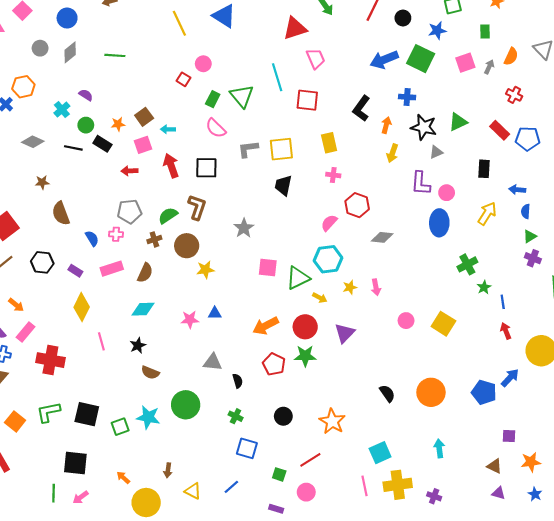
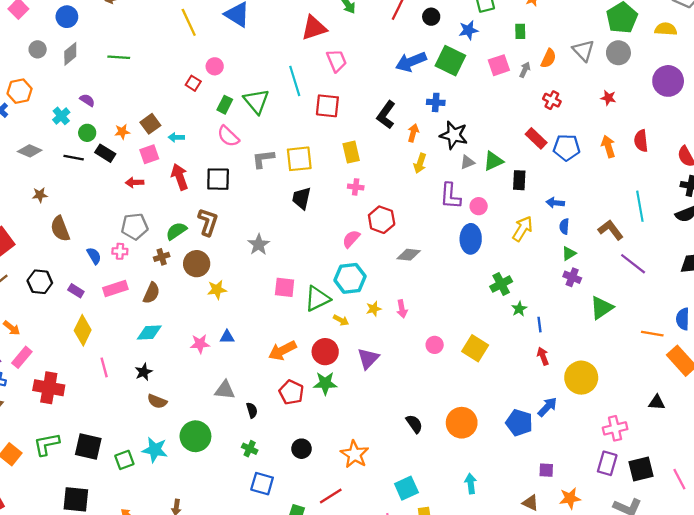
green triangle: (458, 122) -> (493, 161), moved

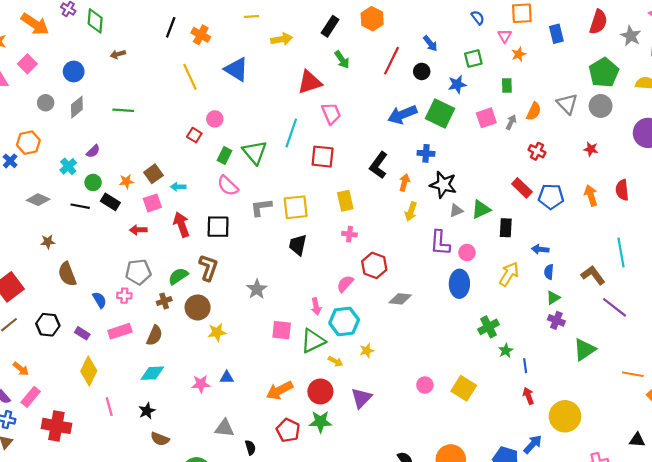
cyan line: (295, 81) -> (291, 133), turned 36
purple semicircle: (87, 100) -> (93, 151), turned 104
pink arrow: (402, 309) -> (316, 306), moved

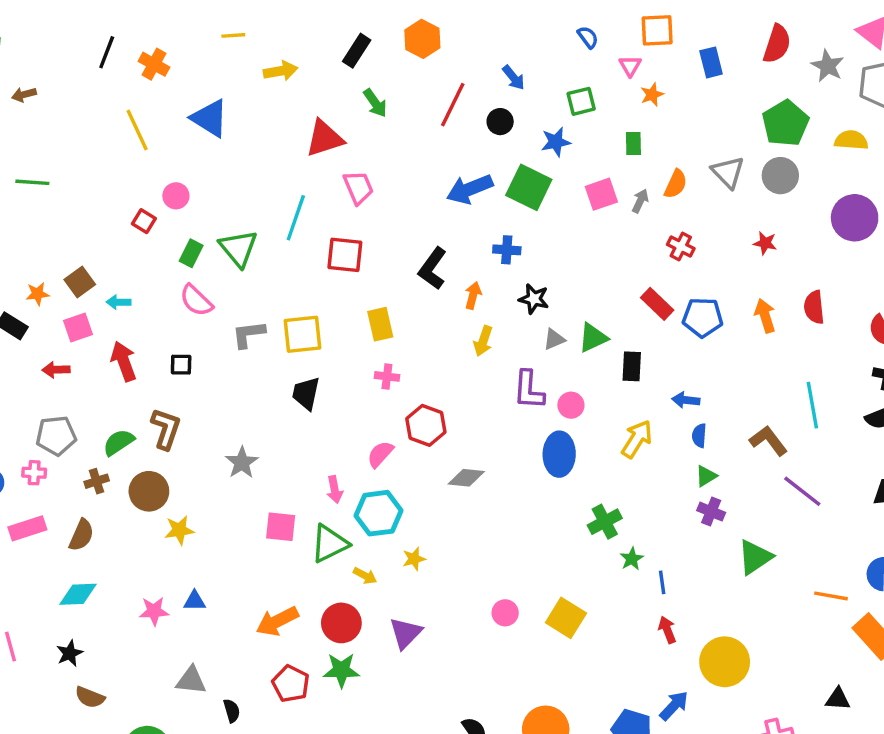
black star: (443, 185) -> (534, 299), size x0.7
black square: (218, 227) -> (181, 365), size x0.6

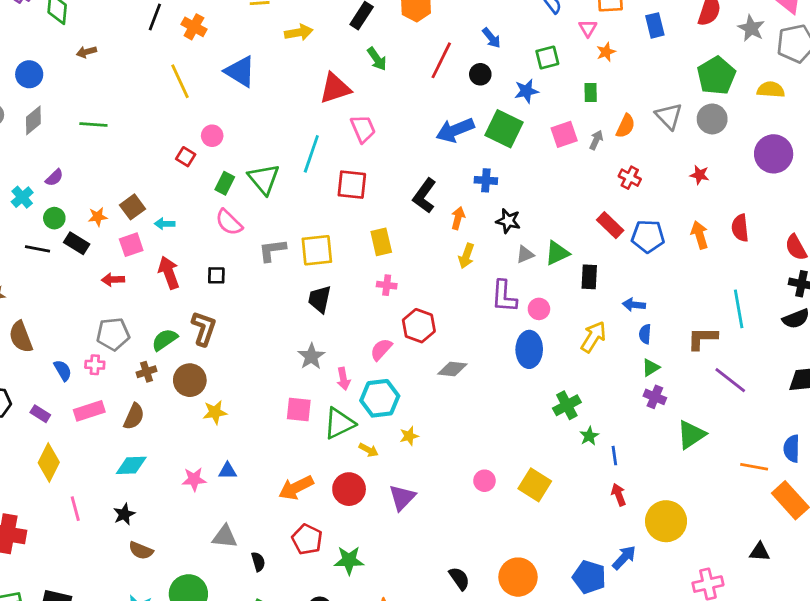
brown L-shape: (768, 441) -> (702, 338), turned -52
gray star: (242, 463) -> (311, 356), moved
green star: (341, 670) -> (349, 560), moved

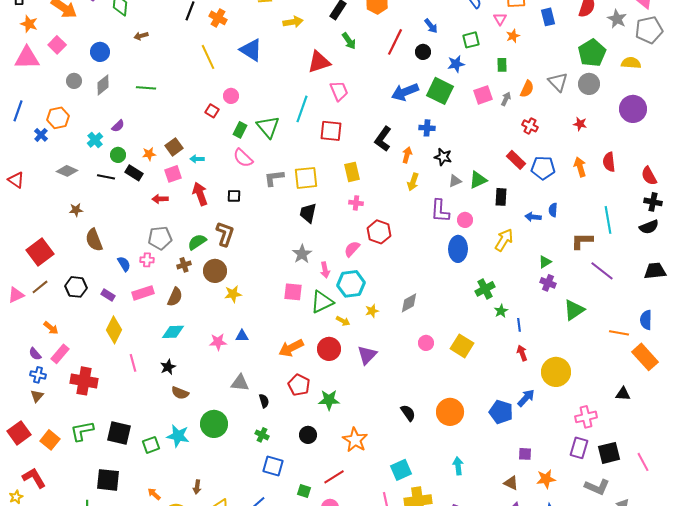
blue semicircle: (645, 334) -> (553, 210), moved
gray diamond: (452, 369) -> (409, 303), moved, turned -35

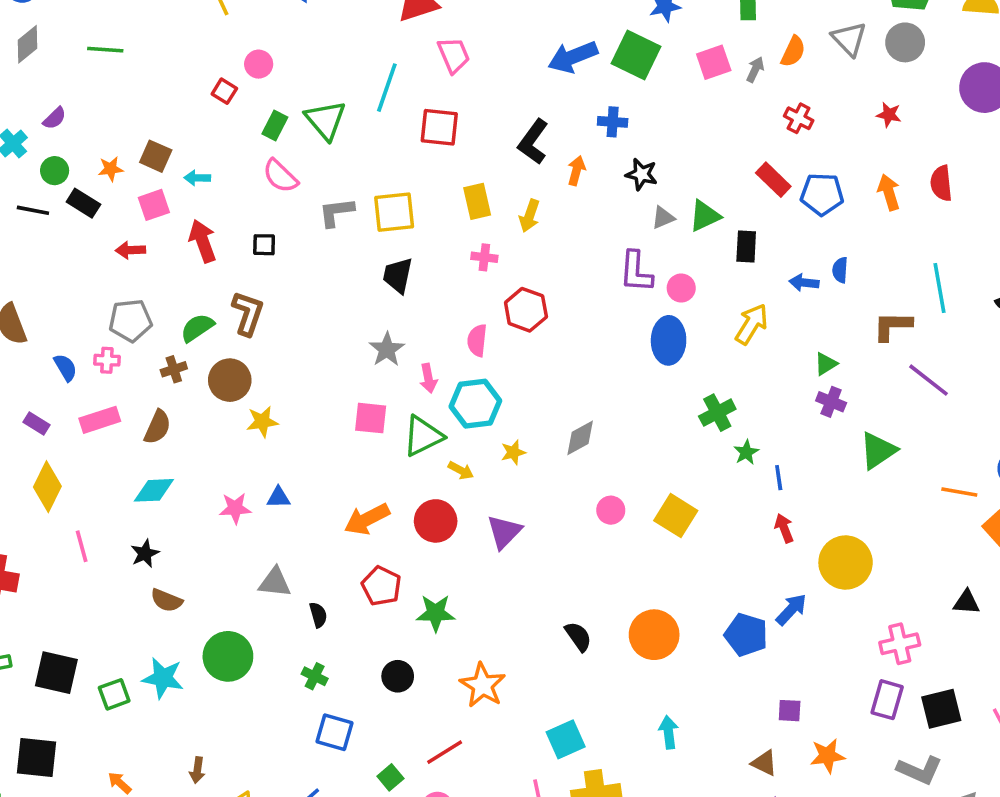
brown square: (174, 147) -> (156, 156), turned -30
yellow arrow: (413, 182) -> (530, 216), moved
pink semicircle: (352, 249) -> (477, 340), turned -36
green square: (304, 491) -> (390, 777), turned 32

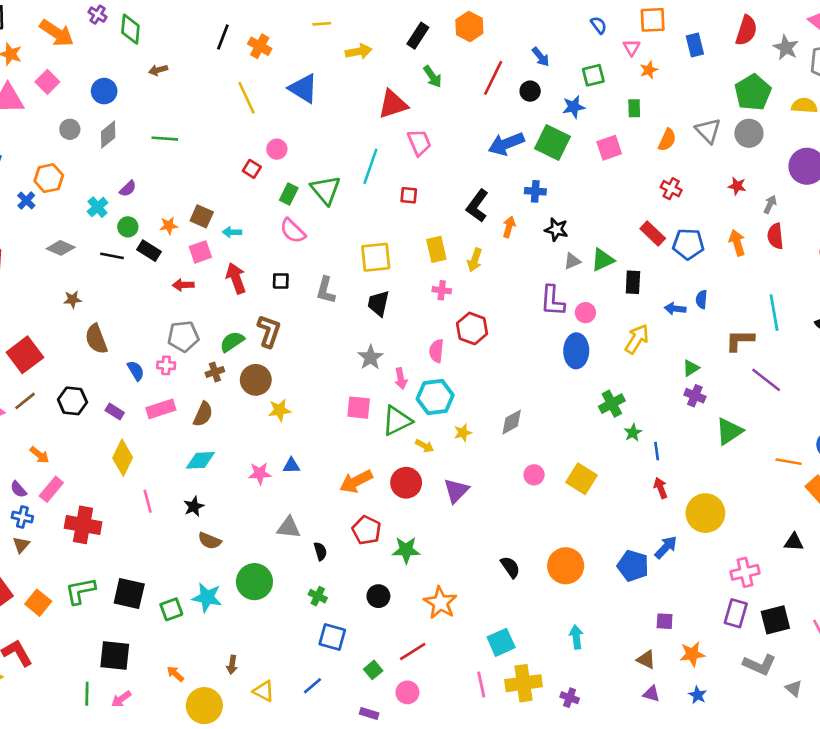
gray arrow: (755, 70) -> (770, 204), moved
red square: (439, 127) -> (409, 195), size x0.6
gray L-shape: (336, 212) -> (326, 290), moved, turned -68

